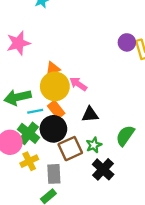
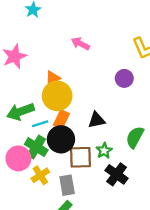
purple circle: (127, 42) -> (124, 78), moved
pink arrow: (78, 84) -> (80, 44), moved
orange rectangle: (56, 110) -> (61, 119), turned 72
brown square: (70, 149) -> (81, 157), turned 30

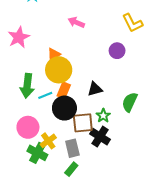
green arrow: (20, 112) -> (27, 86), turned -60
green cross: (36, 147) -> (37, 153), moved
black cross: (117, 174) -> (100, 137), moved

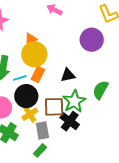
purple circle: (117, 51) -> (92, 40), size x1.5
black circle: (64, 108) -> (26, 96), moved
green star: (103, 116) -> (74, 101), size x1.6
yellow cross: (48, 141) -> (30, 114), moved

